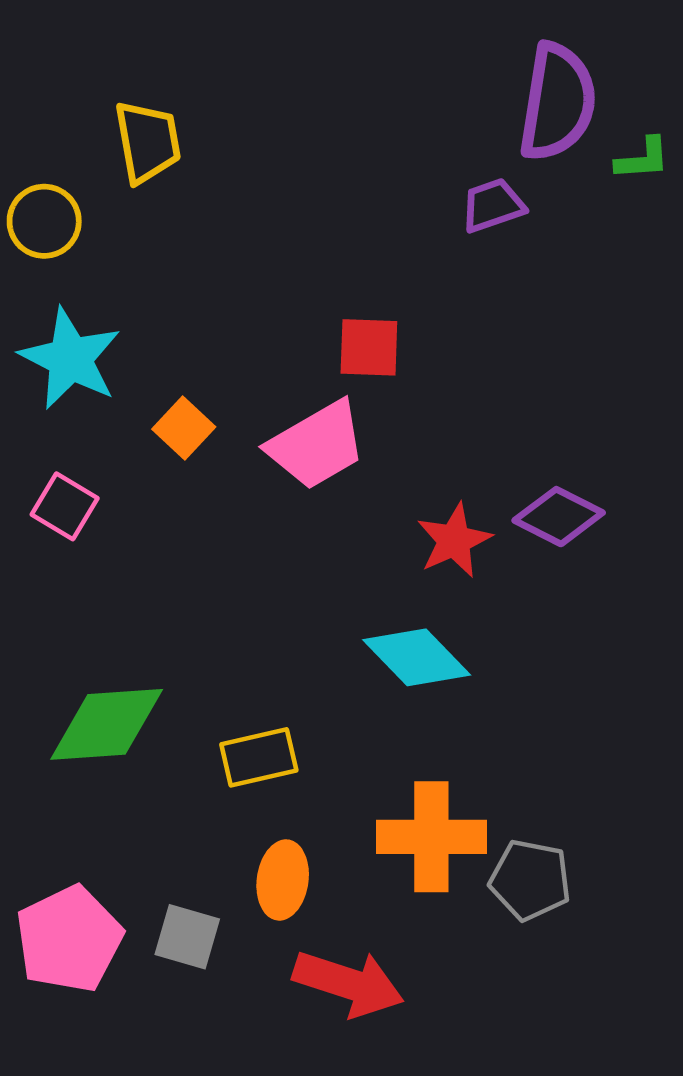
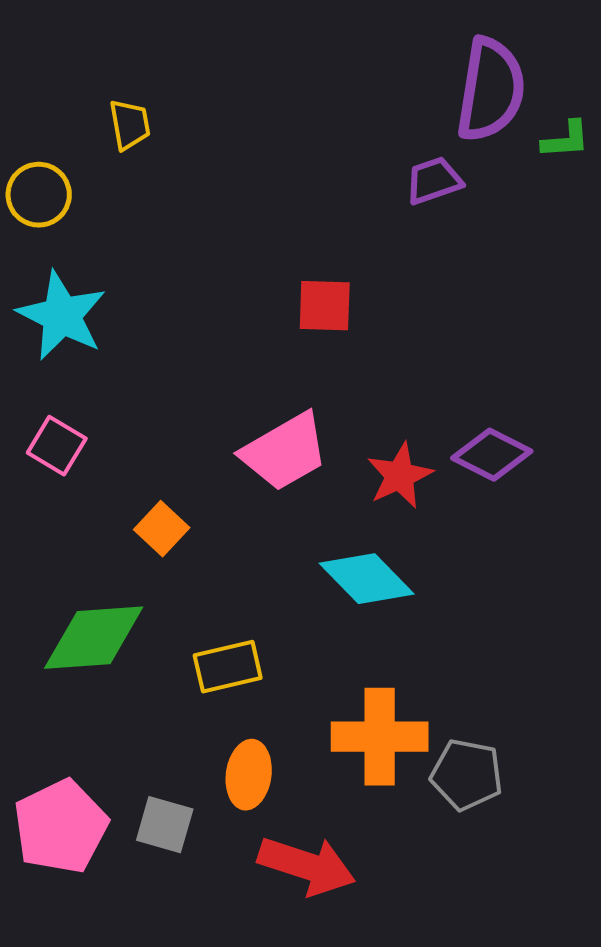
yellow trapezoid: (147, 142) -> (130, 125), size x0.7
orange square: (184, 428) -> (162, 529), moved
pink trapezoid: (317, 445) -> (285, 452), moved

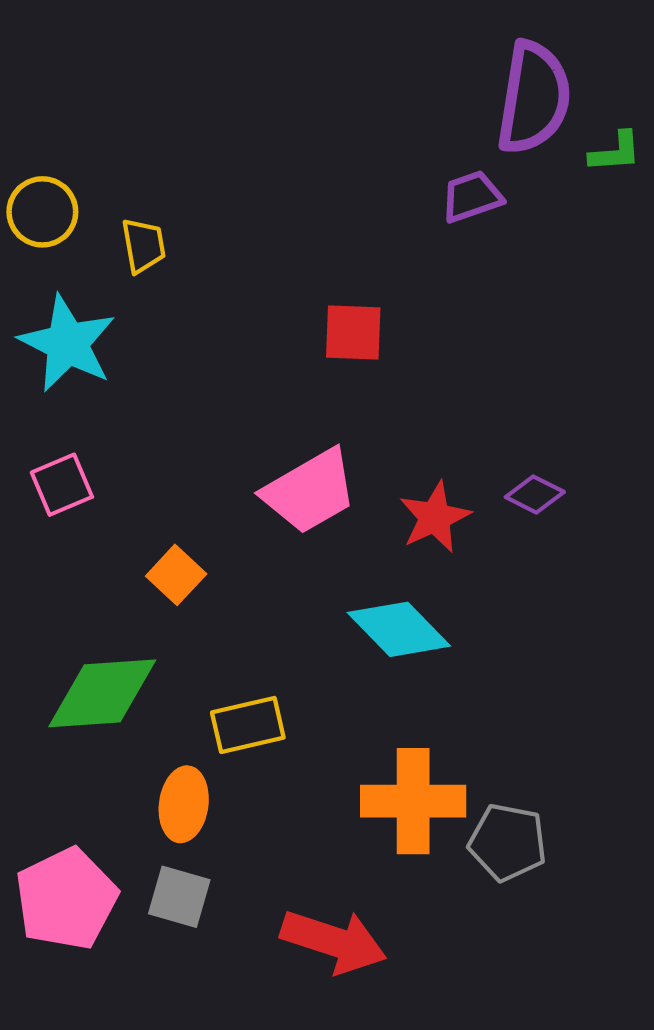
yellow trapezoid: (130, 125) -> (143, 246), moved
pink square: (57, 446) -> (62, 485), turned 36
purple diamond: (492, 455) -> (535, 494), size x0.7
orange ellipse: (249, 775) -> (184, 804), moved

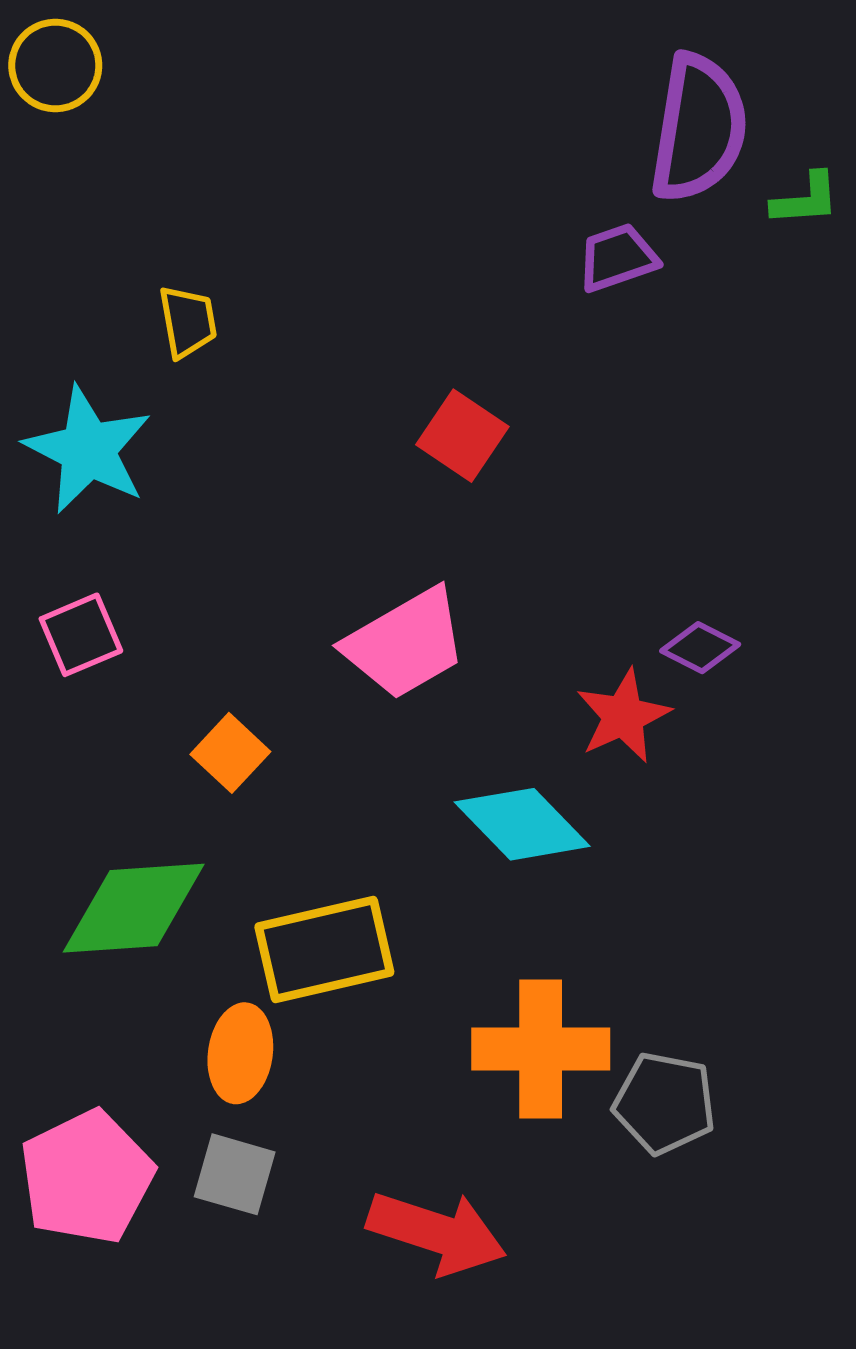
yellow circle: (42, 212) -> (55, 65), moved
red square: (353, 333) -> (462, 436), turned 32
red star: (435, 517) -> (623, 716), moved
yellow rectangle: (248, 725) -> (324, 949), size x1.4

